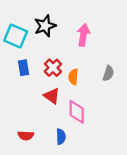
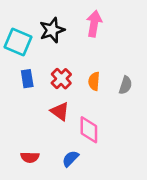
pink arrow: (83, 35) -> (94, 24), moved
orange semicircle: (73, 77) -> (94, 81), moved
blue semicircle: (61, 137) -> (70, 159), turned -133

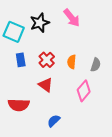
pink arrow: (94, 24) -> (72, 18), turned 132
pink diamond: (89, 130) -> (84, 91), moved, turned 40
red semicircle: (30, 157) -> (19, 105), moved, size x1.5

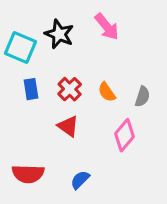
black star: (40, 23) -> (59, 34), turned -30
orange semicircle: (72, 62) -> (107, 92), turned -40
red semicircle: (19, 105) -> (28, 174), moved

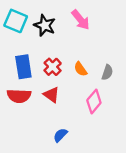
cyan square: (21, 48) -> (16, 21), moved
blue rectangle: (31, 89) -> (23, 67), size x1.5
red semicircle: (28, 174) -> (19, 96), moved

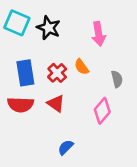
pink arrow: (81, 20) -> (99, 34), moved, turned 30
orange semicircle: (81, 69) -> (82, 67), moved
gray semicircle: (107, 72) -> (117, 79), turned -32

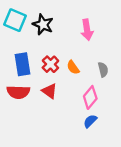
orange semicircle: (82, 67) -> (73, 67), moved
blue semicircle: (66, 147) -> (90, 121), moved

